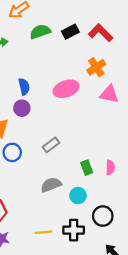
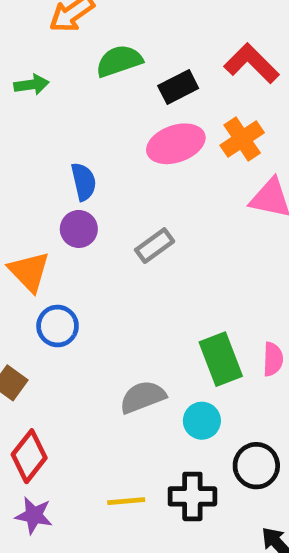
black rectangle: (70, 32) -> (178, 87), moved
pink ellipse: (66, 89) -> (176, 144), moved
gray rectangle: (51, 145) -> (155, 246), moved
green rectangle: (87, 168) -> (221, 359), size x1.5

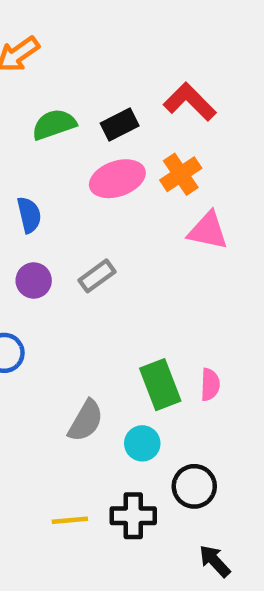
green semicircle: (119, 61) -> (54, 124), moved
purple circle: (79, 229) -> (34, 281), moved
gray semicircle: (143, 397) -> (86, 421), turned 141

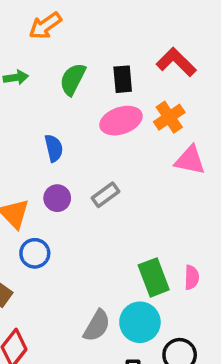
green semicircle: (54, 124) -> (73, 79), turned -44
black rectangle: (120, 124) -> (123, 79), turned -68
gray semicircle: (86, 421) -> (97, 326), moved
cyan circle: (142, 443) -> (140, 322), size x1.5

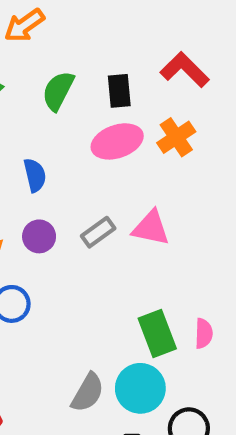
pink triangle: (190, 160) -> (151, 228), moved

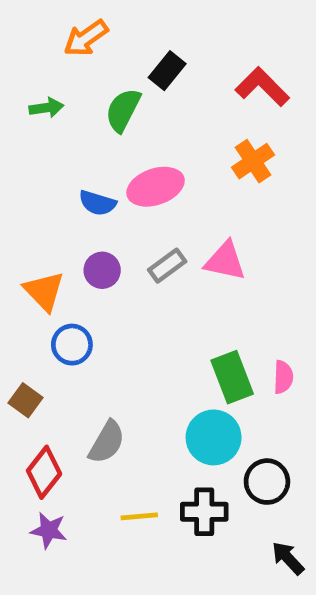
black rectangle: (119, 91) -> (167, 71), moved, turned 44
pink ellipse: (117, 141) -> (156, 187), moved
blue semicircle: (35, 175) -> (97, 203), turned 120
gray semicircle: (88, 393) -> (107, 442), moved

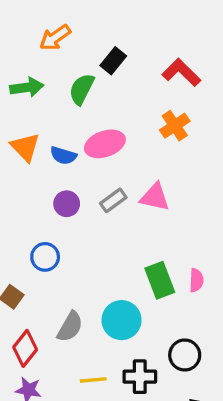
green arrow: (46, 108) -> (27, 87), size x1.4
orange triangle: (44, 291) -> (25, 147), moved
cyan circle: (214, 437) -> (122, 320), moved

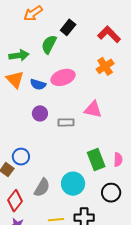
green arrow: (27, 87) -> (19, 55), moved
gray rectangle: (113, 200) -> (66, 122), moved, turned 35
blue circle: (45, 257) -> (21, 157), moved
black circle: (185, 355) -> (111, 193), moved

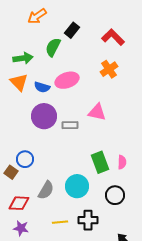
purple circle: (40, 113) -> (44, 116), size x1.6
red diamond: (15, 201) -> (19, 203), turned 55

